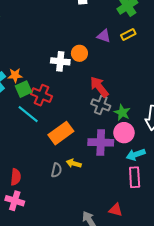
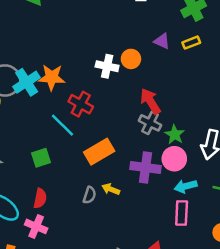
orange star: (15, 75) -> (52, 77), size x1.5
green square: (23, 89) -> (41, 158), moved

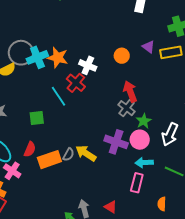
yellow rectangle: (191, 43) -> (171, 52), size x1.5
white cross: (107, 66) -> (88, 65), moved
orange rectangle: (99, 152) -> (49, 160), moved
yellow arrow: (111, 189) -> (86, 153), size x1.5
pink cross: (36, 226) -> (12, 171), moved

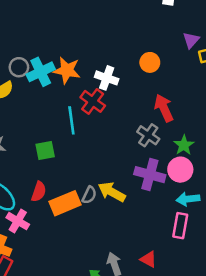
purple triangle: (148, 47) -> (191, 40), moved, turned 40
gray circle: (21, 53) -> (19, 67), size x0.6
cyan line: (59, 96) -> (71, 120), turned 30
gray cross: (126, 108) -> (148, 135), moved

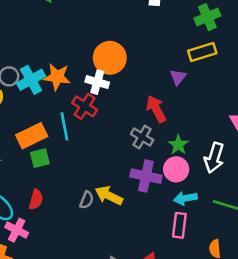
purple triangle: (191, 40) -> (178, 77), moved
orange circle: (150, 62) -> (110, 58), moved, size x1.6
orange rectangle: (65, 203) -> (32, 136), moved

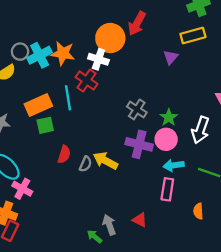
red arrow: (156, 109) -> (137, 24), moved, turned -125
red semicircle: (36, 200) -> (64, 154), moved

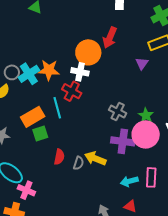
pink circle: (166, 139) -> (146, 134), size x1.4
cyan arrow: (174, 165) -> (129, 181), moved

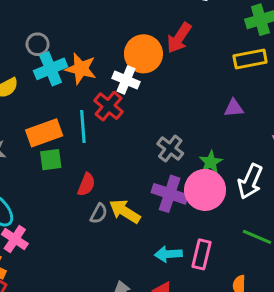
purple triangle: (142, 63) -> (234, 108), moved, turned 40
gray circle: (12, 72) -> (38, 44), moved
red semicircle: (59, 157) -> (86, 185), moved

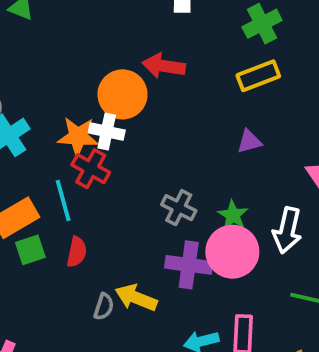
red arrow: (179, 38) -> (164, 66), turned 76
orange star: (81, 69) -> (78, 136), moved
red semicircle: (86, 185) -> (77, 252), moved

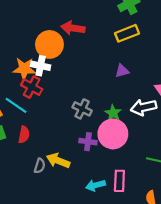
cyan line: (63, 201) -> (16, 105), turned -40
white arrow: (287, 230) -> (144, 107), moved, turned 65
purple cross: (189, 265) -> (88, 142), size x0.7

